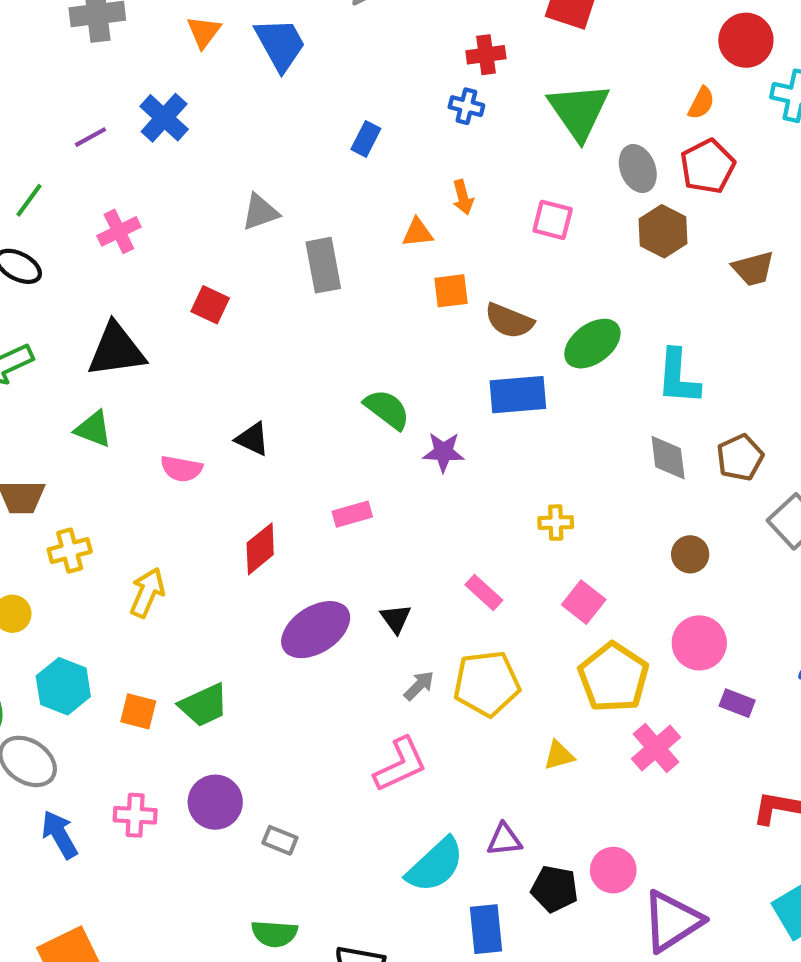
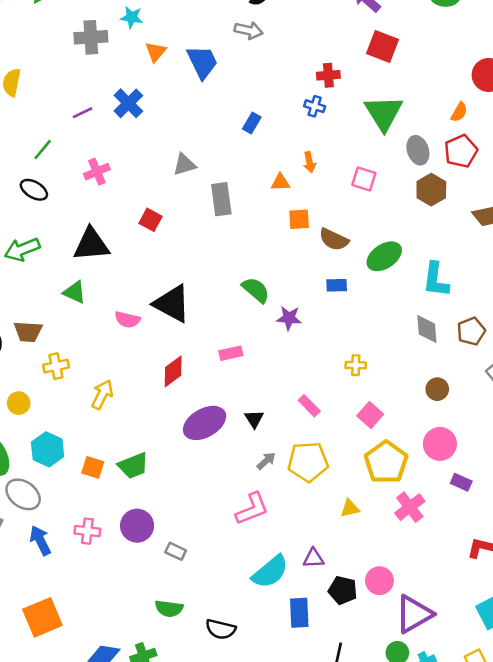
blue rectangle: (518, 395) -> (337, 285), size x0.6
black triangle: (252, 439) -> (172, 304), size x1.8

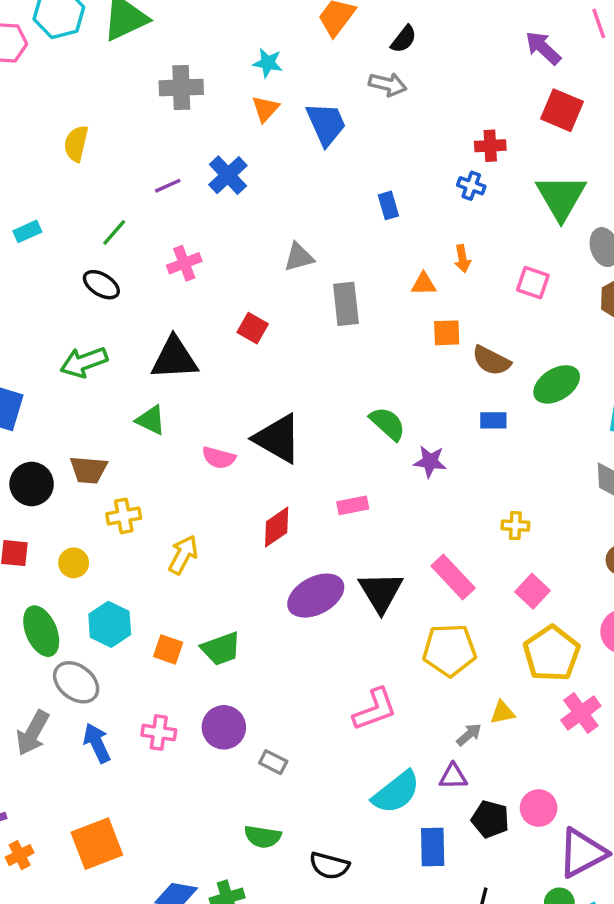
cyan star: (132, 17) -> (268, 63), moved
blue rectangle: (252, 123) -> (388, 205), turned -48
pink rectangle: (309, 406) -> (453, 577), size x1.5
black triangle: (254, 419) -> (381, 592), size x1.8
gray arrow: (266, 461) -> (469, 735), moved

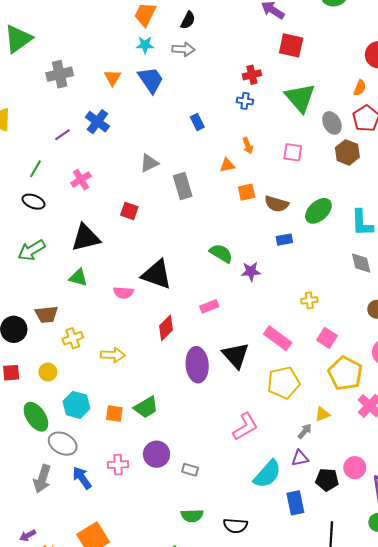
cyan star: (268, 63) -> (145, 45), moved
yellow arrow: (183, 555) -> (113, 355), turned 75
purple ellipse: (316, 596) -> (197, 365), turned -56

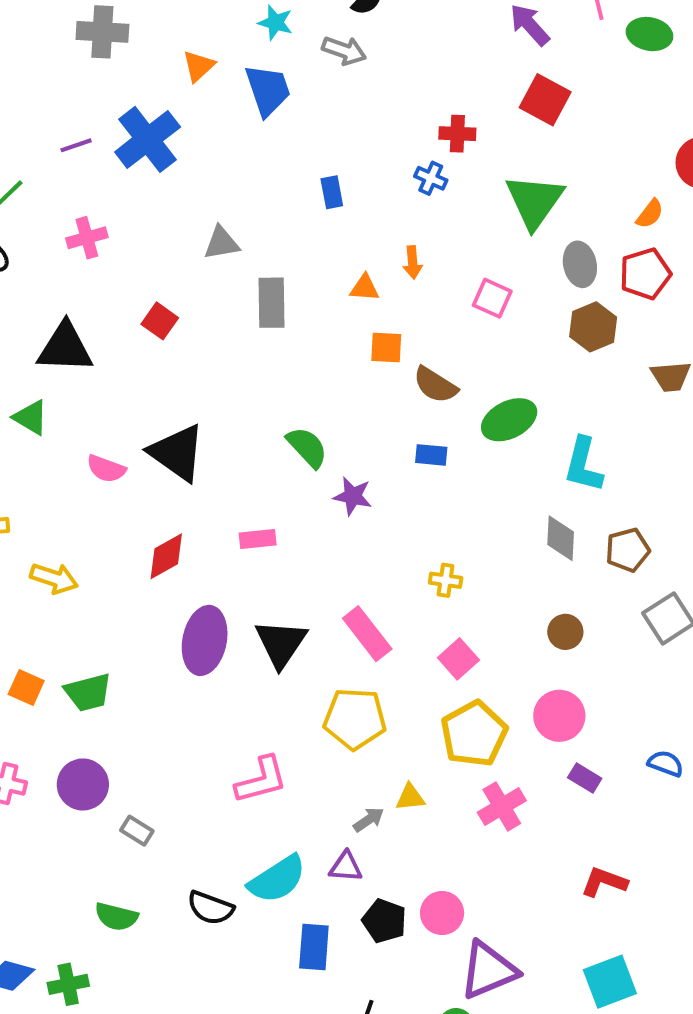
blue cross: (97, 122) -> (148, 139), size x1.4
black semicircle: (235, 526) -> (211, 908), moved

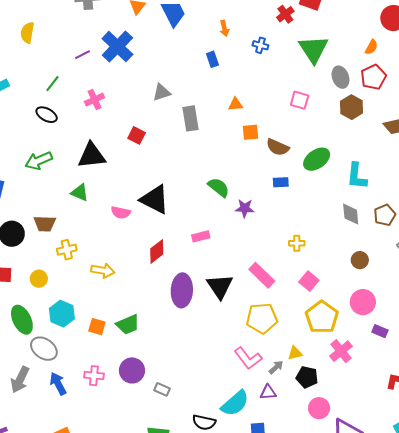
red cross: (457, 134) -> (285, 14), moved, turned -30
orange arrow: (413, 262) -> (224, 28), moved
pink L-shape: (261, 780) -> (248, 358), moved, turned 76
black pentagon: (384, 921) -> (307, 377), moved

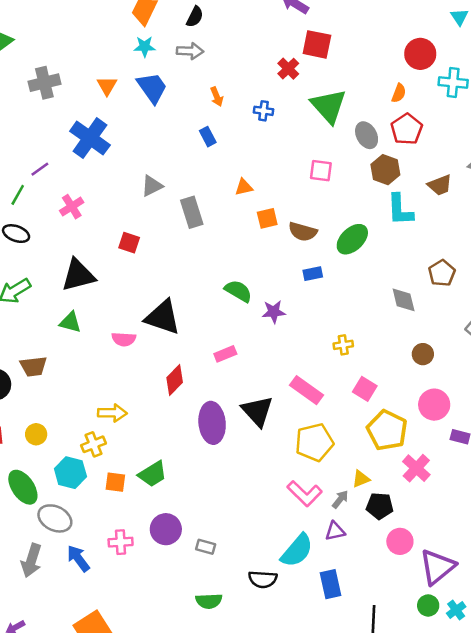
purple line: (82, 55) -> (40, 169), moved
cyan L-shape: (357, 176) -> (400, 210), moved
brown pentagon: (385, 215) -> (442, 273), moved
yellow cross: (67, 250) -> (94, 444), moved

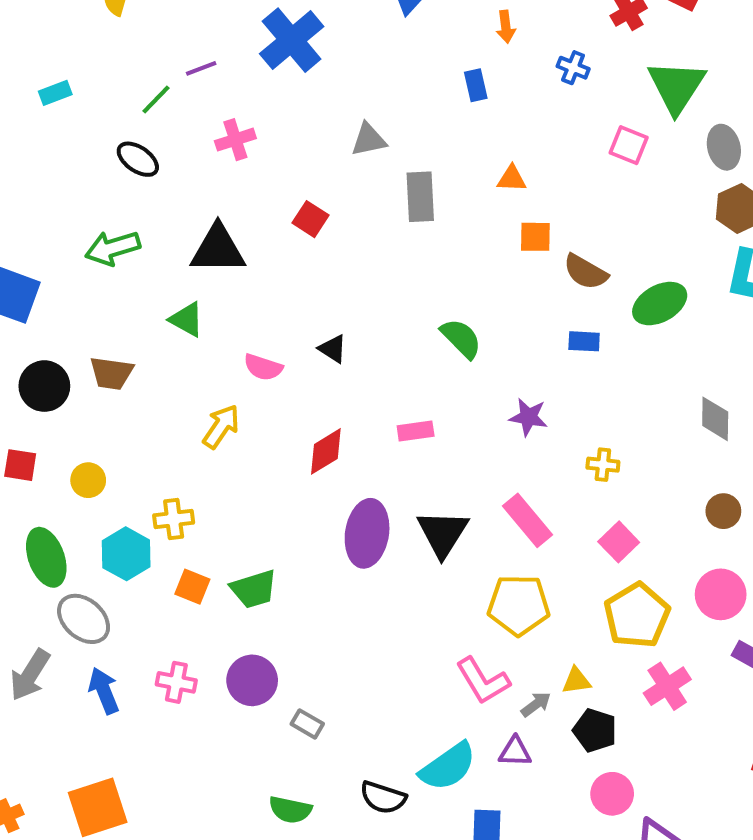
pink square: (321, 171) -> (629, 145), moved
purple star: (274, 312) -> (528, 417), moved
black triangle: (163, 317) -> (333, 349), size x0.5
yellow arrow: (112, 413) -> (221, 427), moved, turned -72

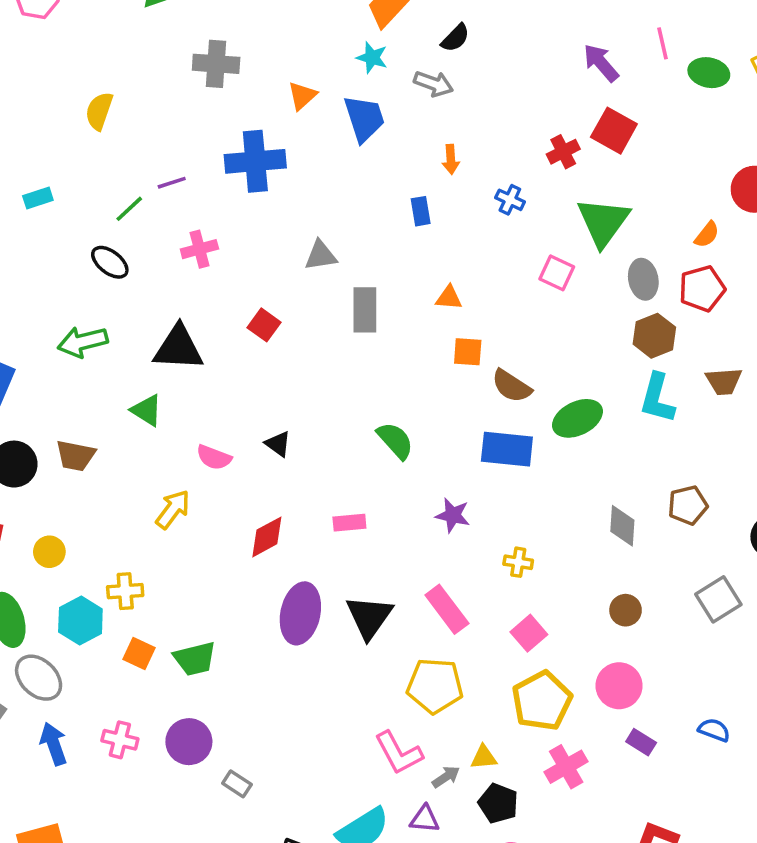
blue cross: (292, 40) -> (255, 161), turned 32
blue rectangle: (584, 341) -> (507, 449), size x1.8

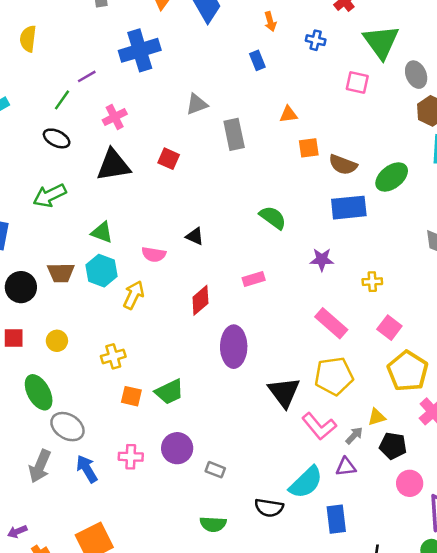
black triangle: (178, 348) -> (113, 165), moved
black triangle: (369, 617) -> (284, 392), moved
cyan hexagon: (80, 620) -> (102, 271), moved

